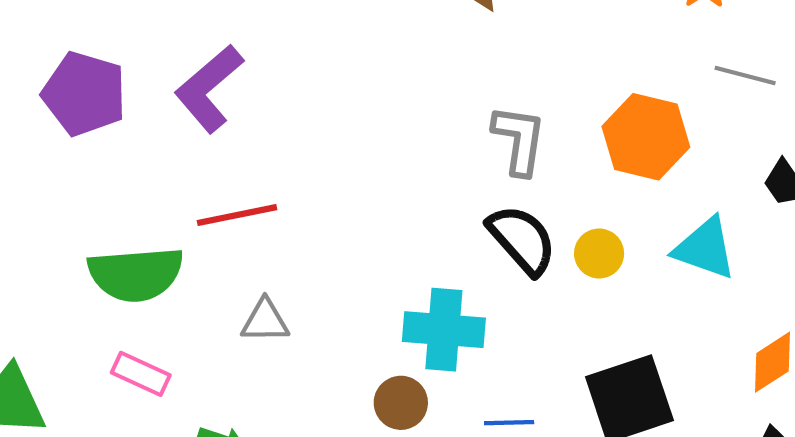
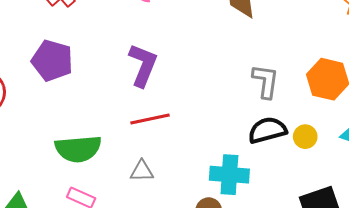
purple L-shape: (209, 89) -> (143, 65), moved, turned 153
red line: (237, 215) -> (150, 119), moved
black semicircle: (522, 240) -> (267, 130), turned -63

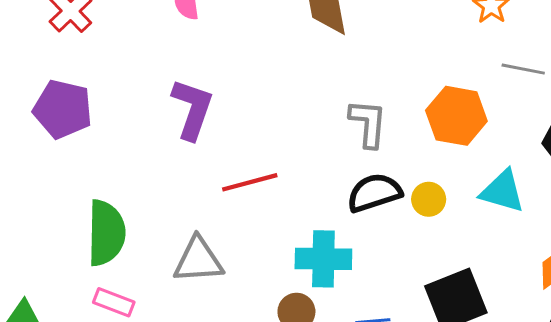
red line: (150, 119) -> (250, 182), moved
green semicircle: (78, 149) -> (106, 233), turned -81
gray triangle: (142, 171) -> (198, 260), size x1.5

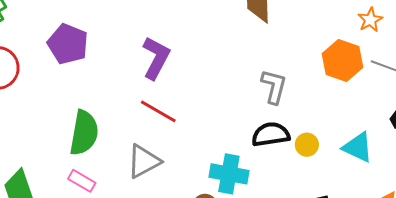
orange hexagon: (456, 116) -> (342, 61), moved
red line: (250, 182) -> (158, 111), moved, turned 36
gray triangle: (198, 260) -> (144, 161), turned -33

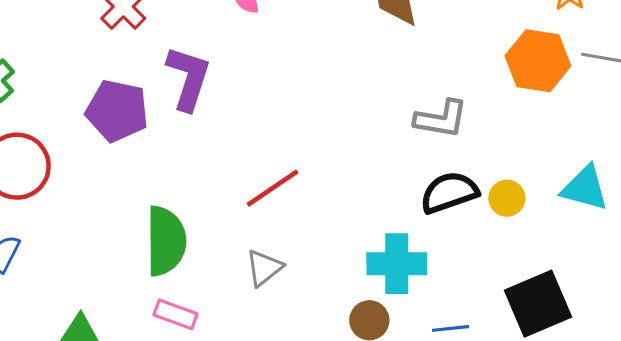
purple L-shape: (156, 58) -> (188, 78), moved
gray L-shape: (274, 87) -> (441, 119), turned 96
red line: (158, 111) -> (272, 188), turned -54
gray triangle: (144, 161) -> (264, 268), size x0.7

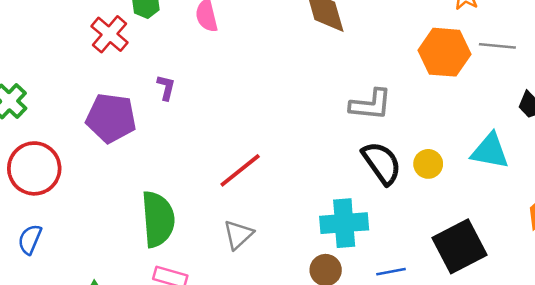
purple L-shape: (188, 78) -> (166, 87), size x0.5
black semicircle: (449, 193) -> (382, 163), turned 78

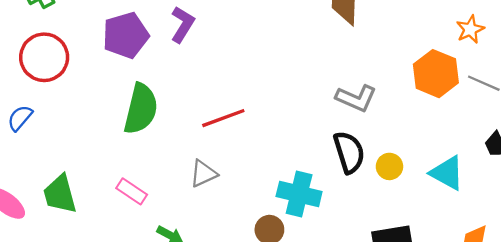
purple L-shape: (166, 87) -> (182, 24), size x1.5
purple pentagon: (111, 118) -> (126, 35), turned 30
green semicircle: (158, 219) -> (141, 109), moved

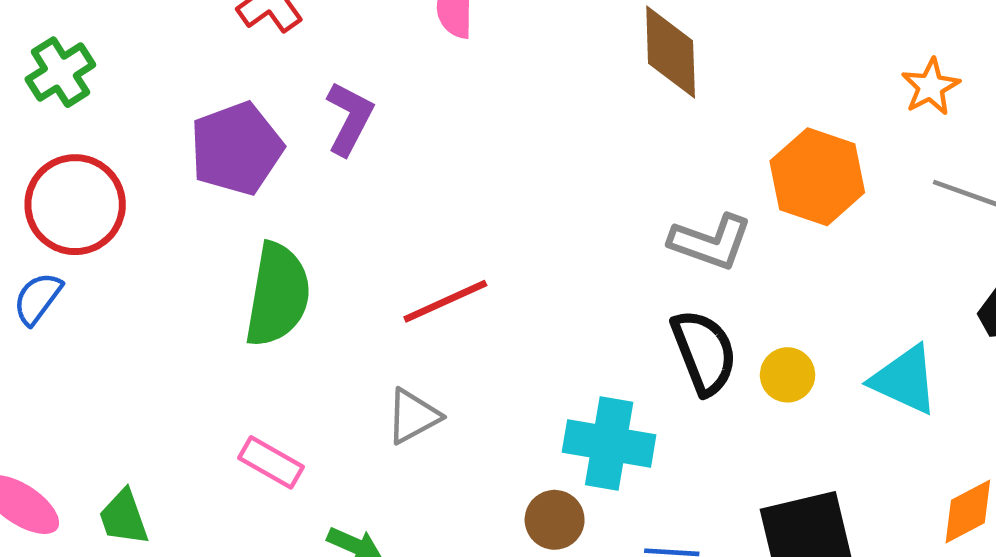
orange hexagon: (436, 74) -> (817, 177), moved
blue semicircle: (20, 118) -> (38, 298), moved
green trapezoid: (60, 194) -> (124, 517), moved, size x0.7

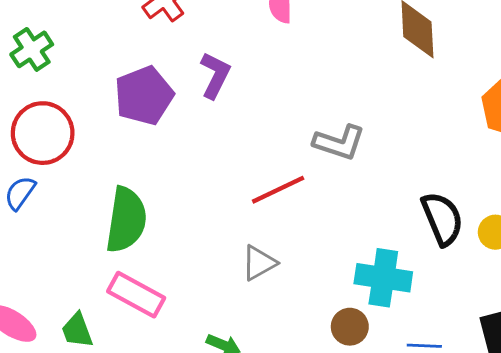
gray L-shape: (711, 242) -> (339, 142), moved
green semicircle: (278, 295) -> (126, 220), moved
pink rectangle: (271, 462) -> (136, 295), moved, size x1.4

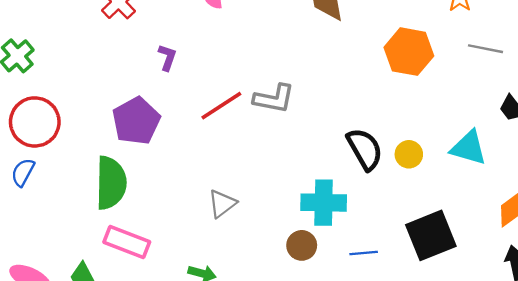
purple L-shape: (215, 75) -> (167, 57), size x0.7
purple pentagon: (144, 96) -> (136, 121), moved
red line: (278, 190) -> (221, 106), moved

